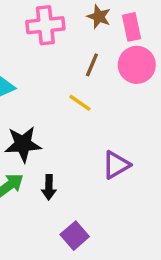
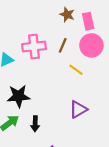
pink cross: (45, 25) -> (34, 47), moved
yellow line: (80, 103) -> (76, 70), moved

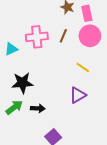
yellow line: (76, 70) -> (83, 67), moved
black arrow: (35, 124) -> (38, 108), turned -88

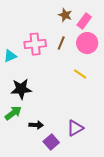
pink rectangle: (87, 13) -> (84, 21), turned 49
purple triangle: (78, 95) -> (75, 128), moved
black arrow: (38, 108) -> (36, 125), moved

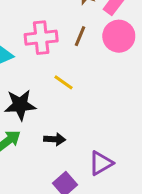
yellow line: (80, 74) -> (64, 82), moved
black arrow: (36, 125) -> (55, 139), moved

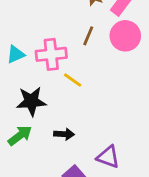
pink cross: (41, 38) -> (51, 54), moved
purple triangle: (101, 163) -> (108, 157), turned 50

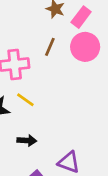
yellow line: (73, 80) -> (25, 100), moved

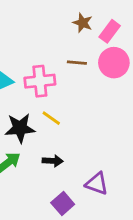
brown line: (50, 47) -> (77, 63), turned 72

